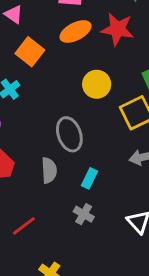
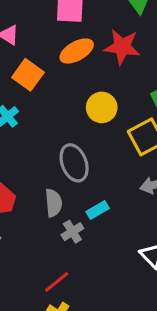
cyan rectangle: (89, 178) -> (98, 210), turned 36
gray cross: (84, 214) -> (72, 232), moved, turned 30
red line: (24, 226) -> (57, 282), moved

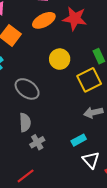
gray ellipse: (74, 163) -> (27, 89), moved, turned -35
cyan rectangle: (98, 210) -> (79, 140), moved

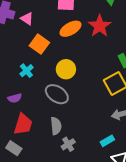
red star: (75, 19) -> (100, 26), turned 30
yellow circle: (60, 59) -> (66, 69), moved

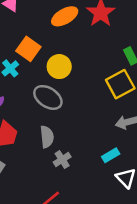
orange square: (39, 44) -> (28, 49), moved

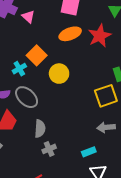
gray ellipse: (48, 97) -> (27, 97), moved

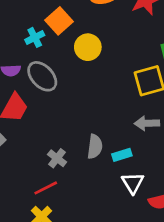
gray semicircle: (40, 129) -> (95, 147), moved
gray cross: (49, 149) -> (57, 158), moved, turned -32

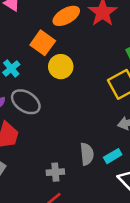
orange square: (59, 21) -> (43, 43), moved
gray cross: (57, 158) -> (55, 172), turned -30

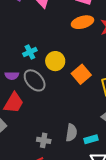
orange square: (43, 43) -> (81, 74), moved
yellow circle: (61, 67) -> (55, 61), moved

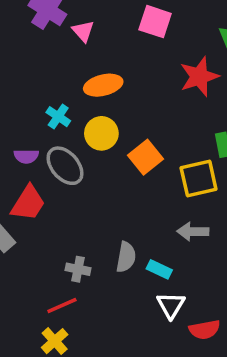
orange ellipse: (82, 22) -> (103, 85), moved
cyan cross: (30, 52) -> (58, 117), turned -32
cyan rectangle: (91, 139) -> (159, 269), turned 40

